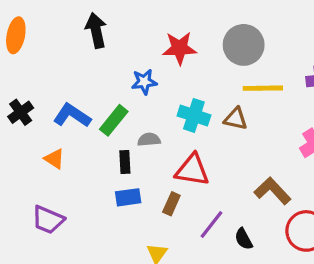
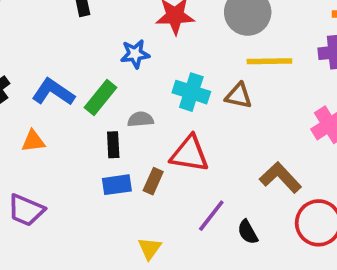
orange triangle: (54, 159) -> (33, 141), turned -40
brown rectangle: (171, 204) -> (153, 181), moved

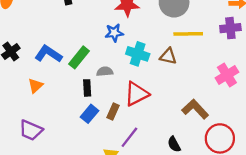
blue star: (135, 54) -> (114, 33), moved
orange triangle: (33, 141) -> (35, 86), turned -35
red triangle: (190, 154) -> (136, 94), turned -36
blue rectangle: (117, 185) -> (90, 114), turned -42
purple line: (211, 216) -> (129, 137), moved

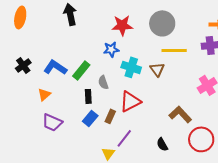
brown triangle: (168, 56) -> (157, 69), turned 42
gray semicircle: (105, 71) -> (103, 82), turned -104
purple trapezoid: (31, 130) -> (52, 122), moved

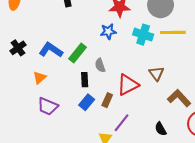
cyan cross: (131, 67) -> (143, 35), moved
brown triangle: (157, 69) -> (156, 74), moved

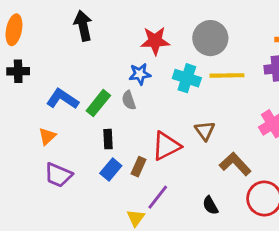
black cross: (18, 48) -> (18, 71), moved, turned 35
gray semicircle: (100, 65) -> (129, 100), moved

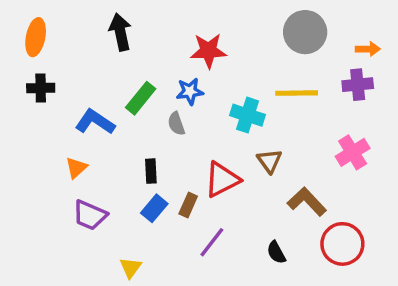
gray circle: (210, 38) -> (305, 32), moved
cyan cross: (187, 78) -> (247, 115), moved
green rectangle: (98, 103) -> (141, 98), moved
yellow triangle: (136, 218) -> (131, 268), moved

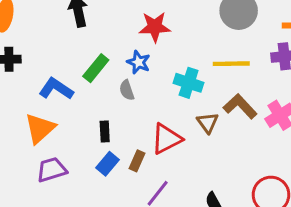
blue star: (190, 91) -> (139, 62), turned 30
orange triangle: (76, 168) -> (40, 128), size x1.6
brown L-shape: (307, 202) -> (240, 106), moved
purple trapezoid: (90, 215) -> (52, 170), turned 140

